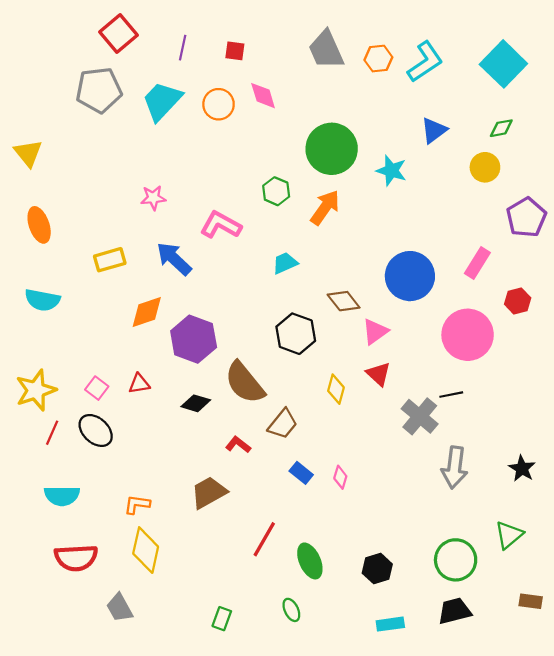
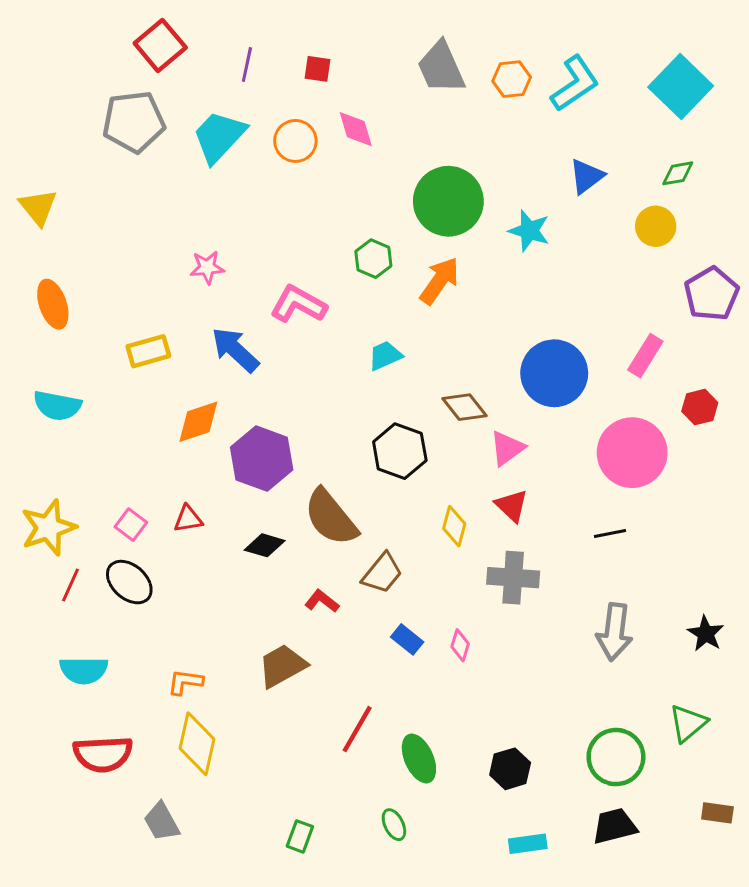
gray cross: (420, 416) -> (513, 578), moved, turned -36

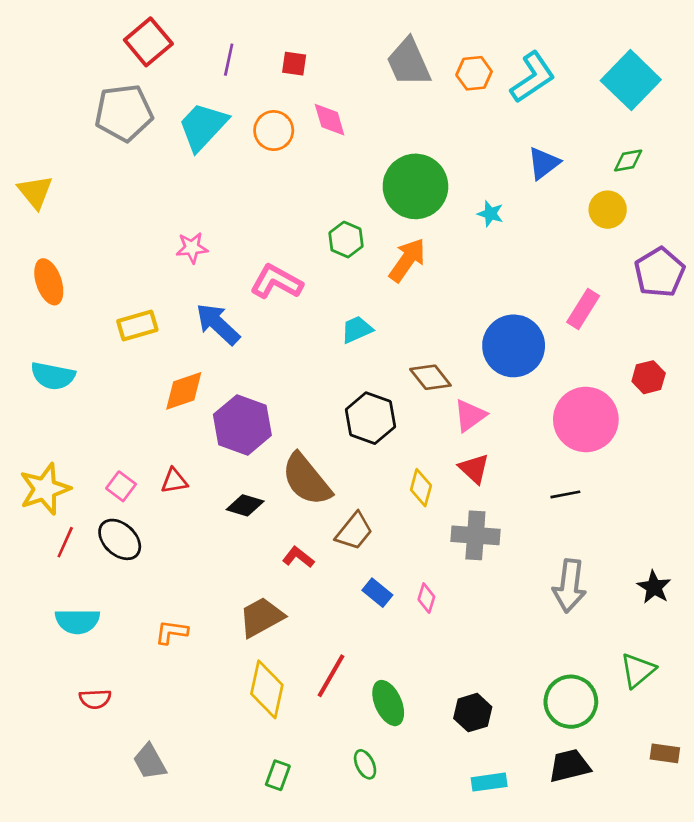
cyan star: (529, 231) -> (490, 214), size x0.7
pink rectangle: (645, 356) -> (583, 309), moved
yellow diamond: (197, 744) -> (267, 689), moved
red semicircle: (103, 754) -> (95, 699), size x0.6

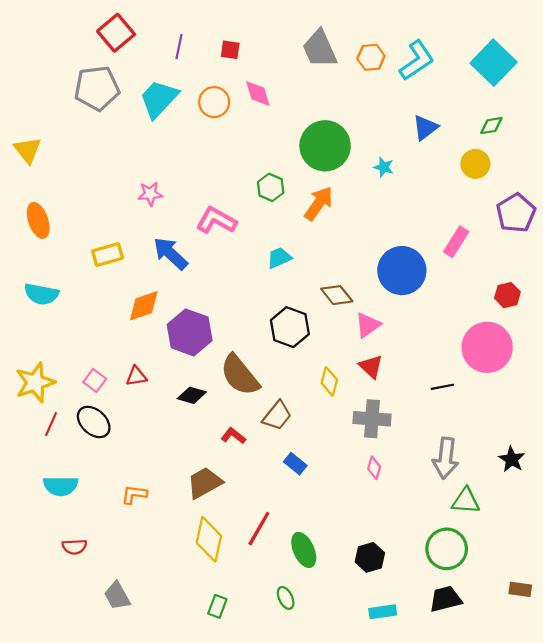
pink circle: (586, 419) -> (487, 347), moved
pink diamond: (426, 598) -> (374, 468), moved
green triangle: (638, 670) -> (466, 501), moved, turned 44

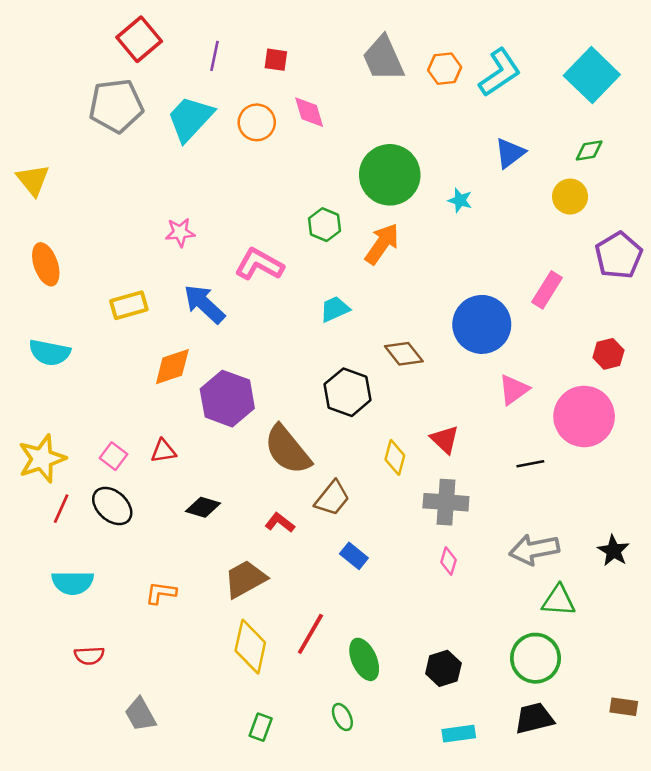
pink triangle: (368, 325) -> (514, 390), moved
black diamond: (192, 395) -> (203, 507), moved
gray arrow: (446, 458) -> (534, 549), turned 72

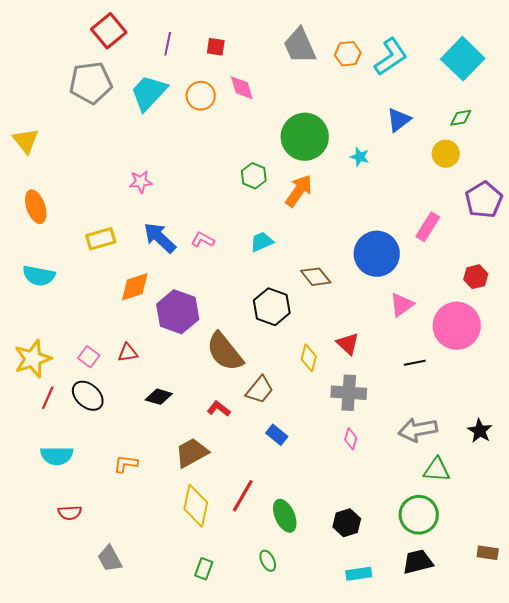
pink L-shape: (259, 264) -> (203, 240), moved, size x0.6

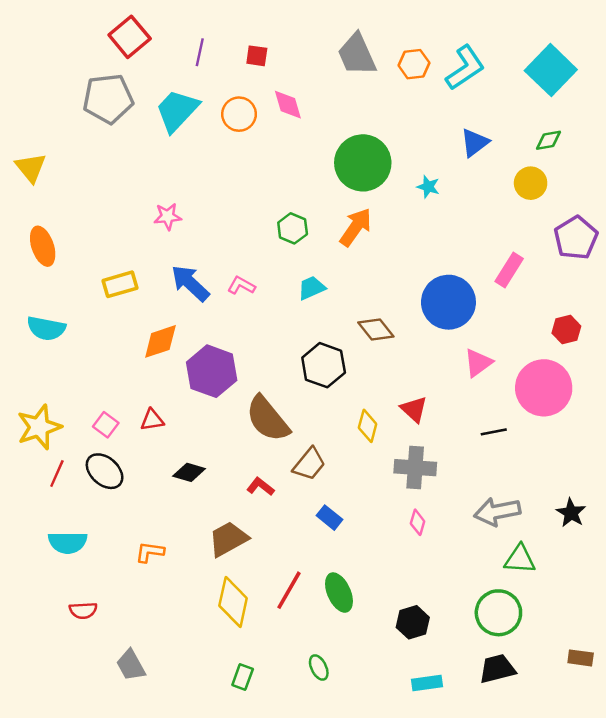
green hexagon: (254, 176) -> (293, 228), moved
green ellipse: (285, 516) -> (339, 593), moved

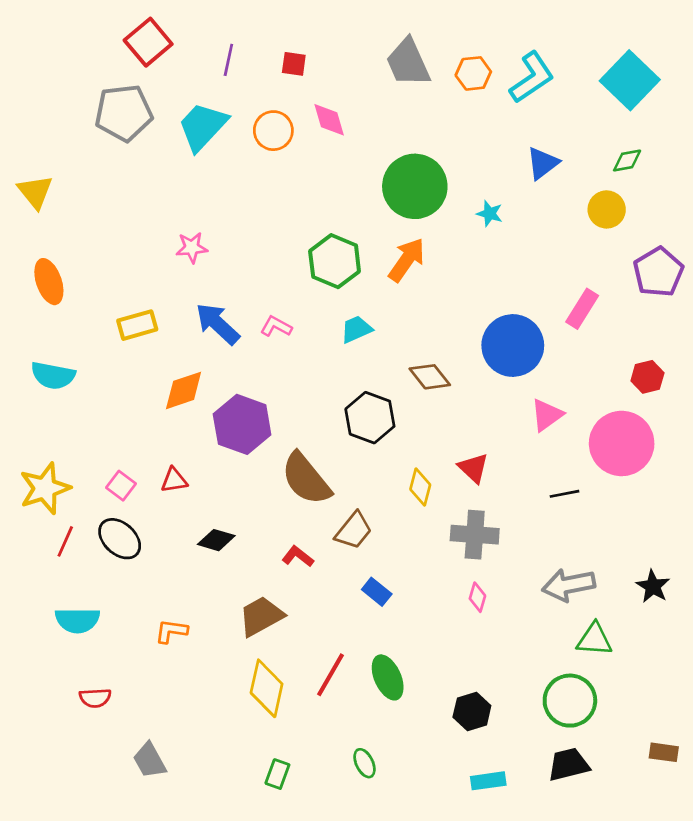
green hexagon: (293, 228) -> (335, 261), size x1.5

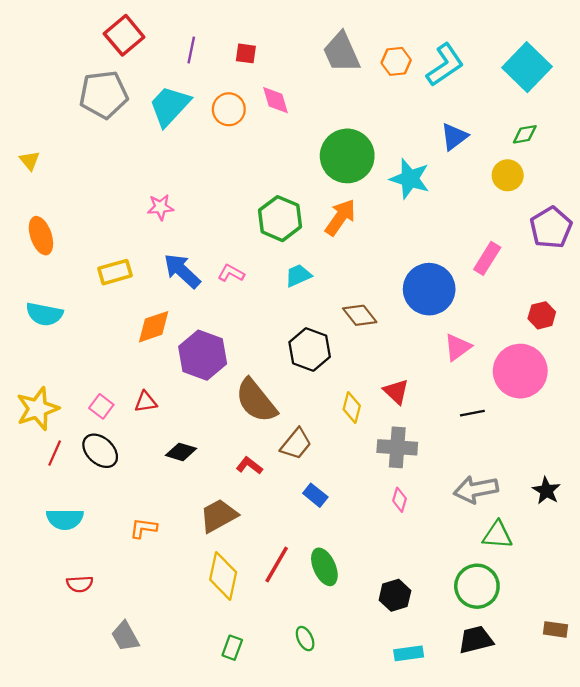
yellow triangle: (35, 192) -> (30, 160), size x0.7
cyan star: (490, 214) -> (410, 179), size x1.8

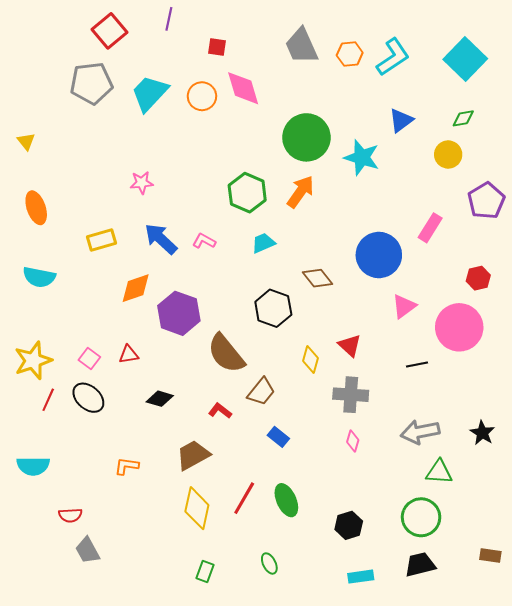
purple line: (191, 50) -> (169, 19), moved
pink diamond: (275, 100) -> (243, 88), size x1.4
cyan semicircle: (65, 519) -> (33, 466), moved
gray trapezoid: (125, 636) -> (87, 550), moved

